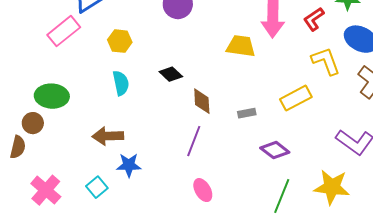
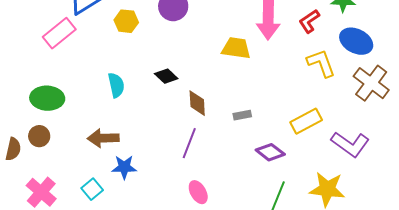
yellow hexagon: (120, 41) -> (126, 21), moved
yellow rectangle: (296, 98) -> (306, 121), moved
brown circle: (33, 123) -> (39, 136), moved

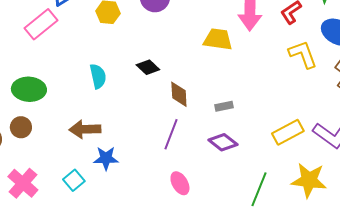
yellow rectangle: (306, 121) -> (288, 132), moved
purple diamond: (270, 152) -> (223, 142), moved

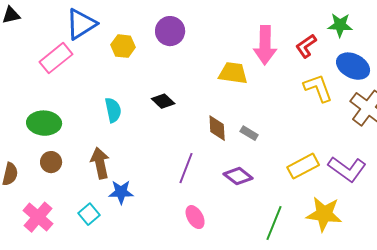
brown diamond: (179, 94) -> (217, 128), moved
gray rectangle: (224, 106) -> (249, 133), moved, turned 42
brown circle: (21, 127) -> (51, 162), moved
brown arrow: (85, 129) -> (100, 163), turned 80

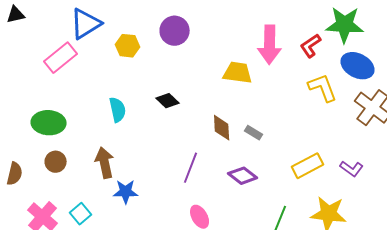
green star: (340, 25) -> (345, 25), size x1.5
purple L-shape: (347, 169) -> (352, 169), size x0.6
cyan square: (89, 214) -> (81, 214), moved

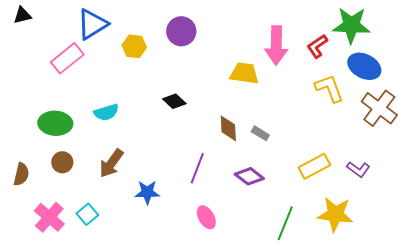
cyan semicircle: (118, 110) -> (106, 112), moved, turned 85
brown arrow: (105, 163) -> (111, 163), turned -132
blue star: (126, 192) -> (147, 192), moved

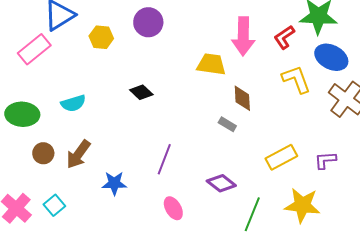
brown diamond: (228, 128) -> (242, 98), moved
brown circle: (62, 162) -> (43, 153), moved
purple L-shape: (358, 169) -> (325, 160), turned 140
purple diamond: (249, 176) -> (221, 183), moved

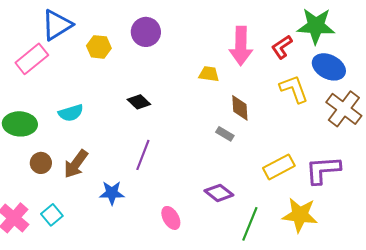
yellow trapezoid: (211, 64) -> (209, 74), size x0.7
purple line: (164, 159) -> (143, 155), moved
purple L-shape: (325, 160) -> (323, 170), size x1.6

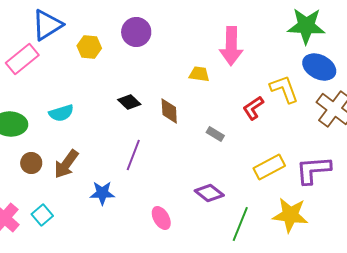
red L-shape: (282, 47) -> (253, 108), moved
brown diamond: (240, 108) -> (169, 111), moved

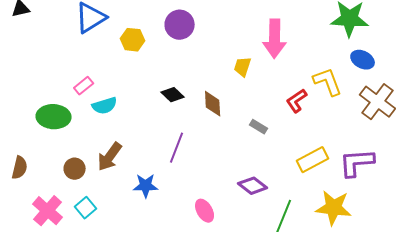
pink rectangle: (22, 59) -> (84, 86), moved, size x0.6
blue ellipse: (319, 67) -> (363, 60), size x0.7
yellow trapezoid: (199, 74) -> (243, 67), turned -80
brown circle: (31, 163) -> (75, 169), moved

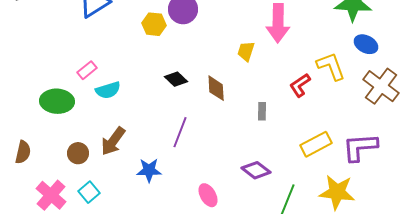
yellow hexagon: (133, 40) -> (154, 24), moved
gray rectangle: (259, 127) -> (262, 111), turned 60

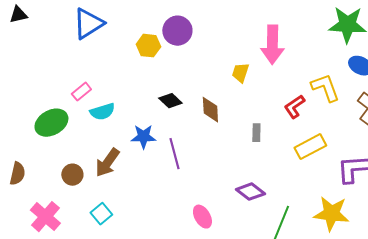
green ellipse: (57, 101) -> (51, 123), turned -32
purple line: (180, 132) -> (174, 154), turned -36
yellow rectangle: (316, 144) -> (310, 147), moved
blue star: (149, 170) -> (143, 137), moved
cyan square: (89, 192) -> (101, 214), moved

